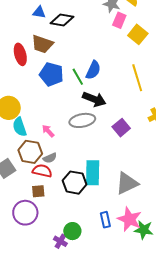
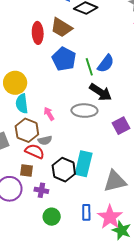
purple cross: (60, 241) -> (41, 190), moved, turned -32

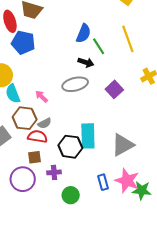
blue pentagon: (64, 59) -> (23, 43), moved
green line: (89, 67) -> (99, 46), moved
black arrow: (101, 92) -> (86, 62), size x0.7

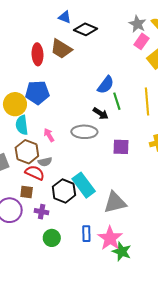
blue pentagon: (23, 43) -> (37, 93), moved, turned -30
purple square: (114, 89) -> (121, 147), turned 30
cyan rectangle: (88, 136) -> (84, 185), turned -50

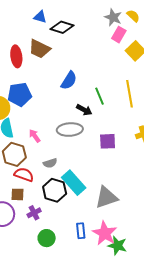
blue semicircle: (106, 85) -> (69, 80), moved
gray semicircle: (45, 162) -> (50, 163), moved
purple cross: (42, 212) -> (34, 213), turned -32

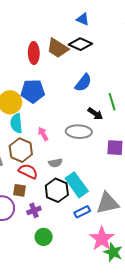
blue triangle: (40, 17) -> (83, 19), moved
black diamond: (62, 27) -> (80, 44), moved
blue rectangle: (81, 231) -> (82, 212), moved, turned 63

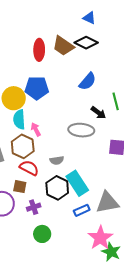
pink arrow: (43, 134) -> (36, 129), moved

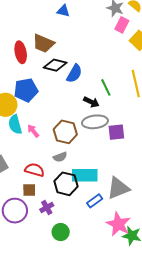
black diamond: (86, 43) -> (55, 65), moved
gray ellipse: (81, 130) -> (95, 122), moved
brown hexagon: (23, 146) -> (65, 132), moved
cyan rectangle: (77, 183) -> (85, 175), turned -45

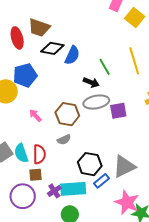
cyan semicircle: (15, 124) -> (21, 153), moved
red semicircle: (35, 170) -> (39, 154), turned 78
cyan rectangle: (85, 175) -> (73, 189), moved
black hexagon: (66, 184) -> (90, 164), moved

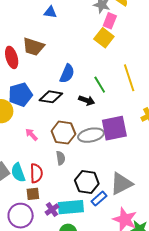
yellow square: (135, 18) -> (104, 38), moved
black diamond: (52, 48) -> (51, 97), moved
gray ellipse: (96, 102) -> (91, 135), moved
purple square: (118, 111) -> (114, 128), size x1.5
gray semicircle: (64, 140) -> (61, 158), turned -72

